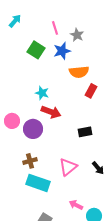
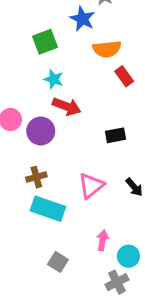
green square: (36, 50) -> (45, 42), moved, turned 36
blue star: (62, 51) -> (82, 19), turned -30
red rectangle: (91, 91) -> (124, 76), turned -64
pink arrow: (76, 205) -> (103, 240), turned 72

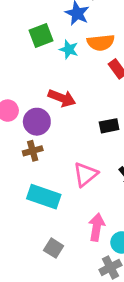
cyan star: (54, 79) -> (69, 49), moved
brown cross: (36, 177) -> (33, 151), moved
pink arrow: (103, 240) -> (97, 227), size x1.4

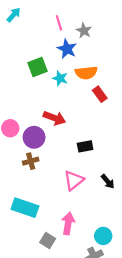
black rectangle: (109, 126) -> (85, 146), moved
cyan rectangle: (44, 197) -> (25, 208), moved
pink arrow: (97, 227) -> (68, 223), moved

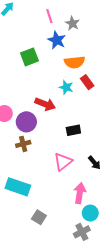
cyan star: (60, 78) -> (66, 87), moved
pink arrow: (68, 223) -> (80, 193), moved

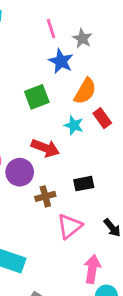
green square: (29, 57) -> (37, 97), moved
orange semicircle: (75, 62) -> (85, 91), turned -54
brown cross: (23, 144) -> (45, 196), moved

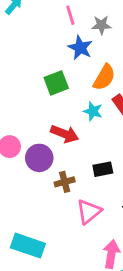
gray star: (82, 38) -> (101, 25), turned -30

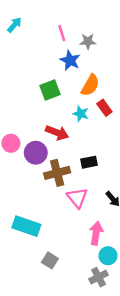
brown cross: (65, 182) -> (57, 173), size x1.5
pink triangle: (89, 212) -> (77, 198), turned -30

